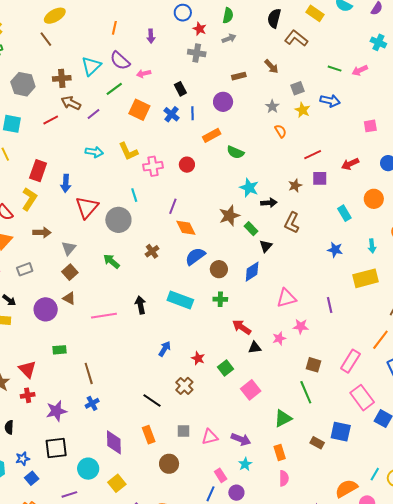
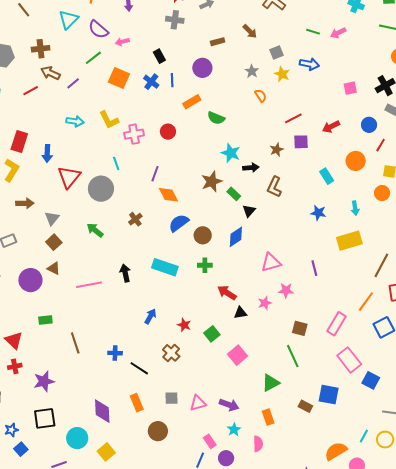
cyan triangle: (91, 66) -> (69, 20), moved
blue cross: (92, 403) -> (115, 353), moved, turned 32
pink semicircle: (284, 478) -> (258, 444), moved

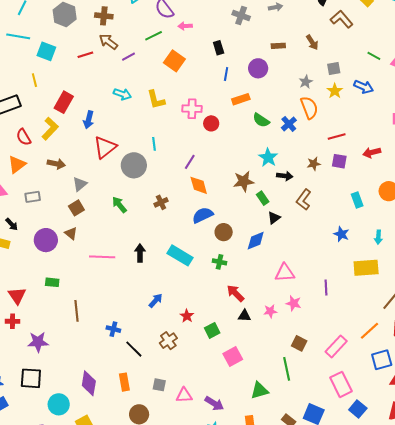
blue cross: (151, 82) -> (289, 124), moved
orange semicircle: (261, 96) -> (309, 108), size x1.6
pink cross: (134, 134) -> (192, 109), moved

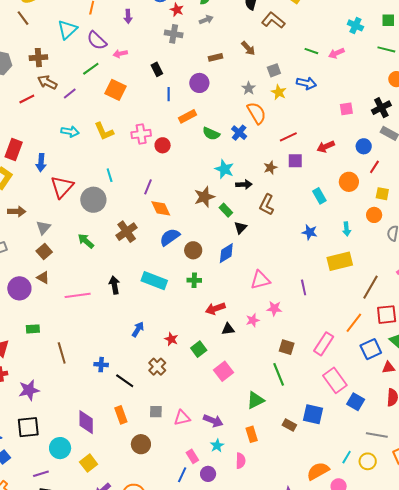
brown cross: (161, 202) -> (127, 232), size x1.5
red arrow: (235, 293) -> (215, 309), turned -54

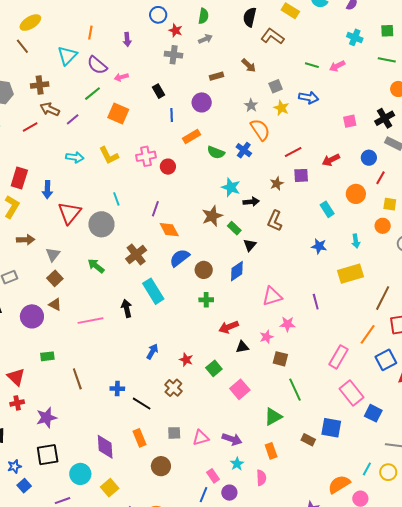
cyan rectangle: (154, 281) -> (153, 291), moved, turned 40
brown square: (287, 347) -> (280, 359), moved

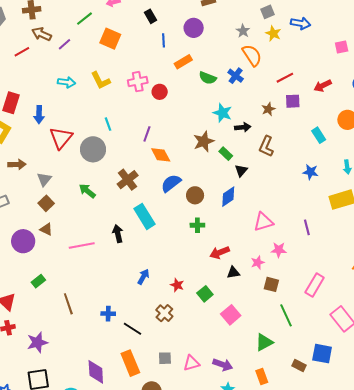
green rectangle: (47, 356) -> (38, 281), turned -32
pink rectangle: (338, 357) -> (315, 285), moved
orange rectangle: (140, 438) -> (130, 363), size x1.4

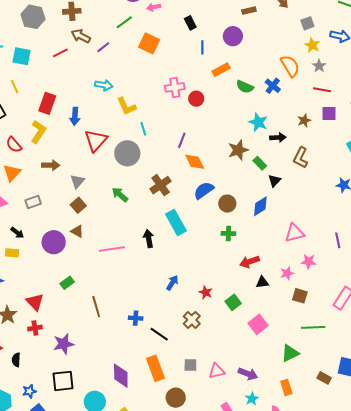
gray star: (243, 31) -> (319, 66), moved
red line: (285, 78) -> (322, 90), turned 36
yellow L-shape: (101, 81) -> (126, 106), moved
green line: (286, 315) -> (313, 327), turned -70

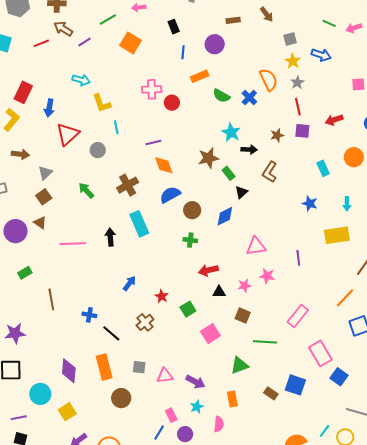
red line: (322, 90) -> (298, 107), turned 60
purple line: (182, 140) -> (153, 143), turned 49
gray circle: (127, 153) -> (98, 150), size x0.6
brown square: (300, 296) -> (243, 316), moved

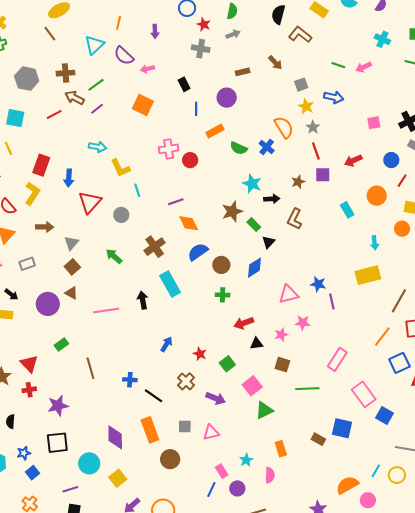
green line: (108, 19) -> (96, 85), moved
blue star: (310, 204) -> (318, 284), moved
green triangle: (239, 365) -> (264, 410), moved
purple arrow: (195, 382) -> (216, 398), moved

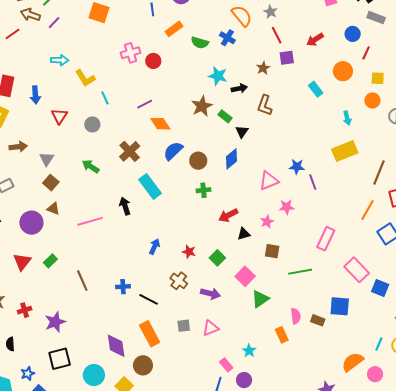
red triangle: (90, 202) -> (59, 116), size x0.7
red triangle: (29, 364) -> (22, 262), moved, turned 30
brown circle: (170, 459) -> (143, 365), moved
pink semicircle: (270, 475) -> (296, 316), moved

